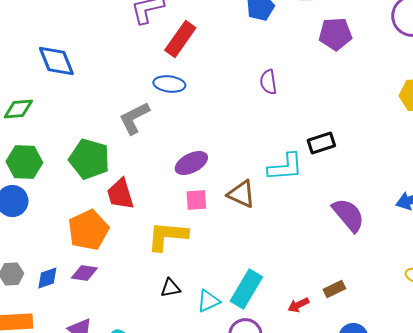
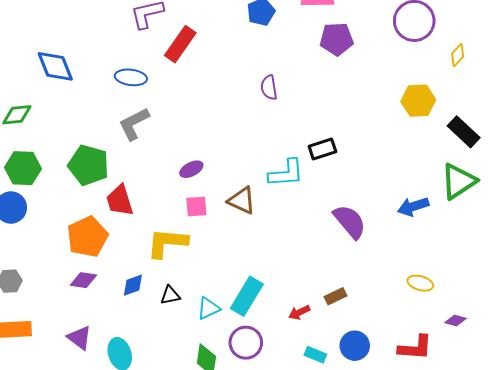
blue ellipse: (169, 84) -> (131, 77), moved
purple ellipse: (191, 163) -> (191, 169), size x0.7
blue diamond: (47, 278) -> (133, 285), moved

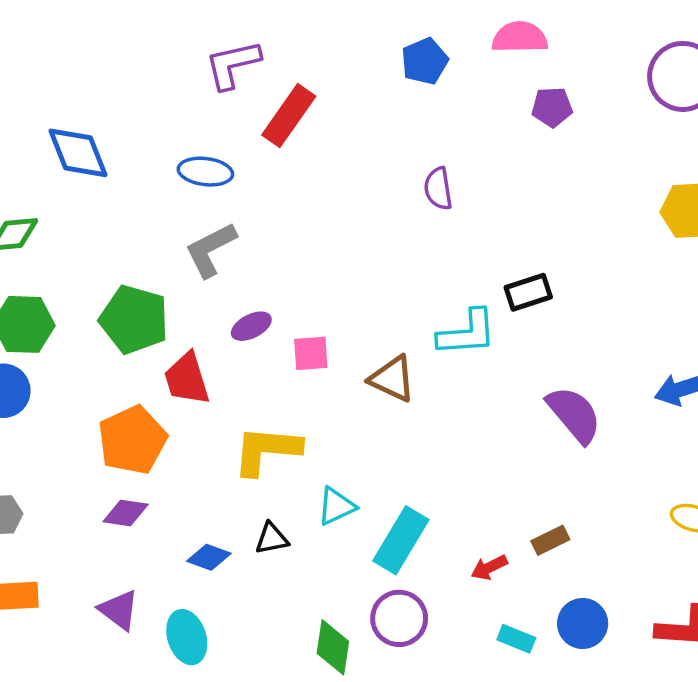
purple pentagon: (337, 39) -> (552, 107), size x0.7
purple ellipse: (191, 169) -> (251, 326), moved
pink square: (196, 206) -> (311, 353), moved
blue diamond: (133, 285) -> (209, 557), moved, turned 40
cyan triangle: (208, 308) -> (336, 506), moved

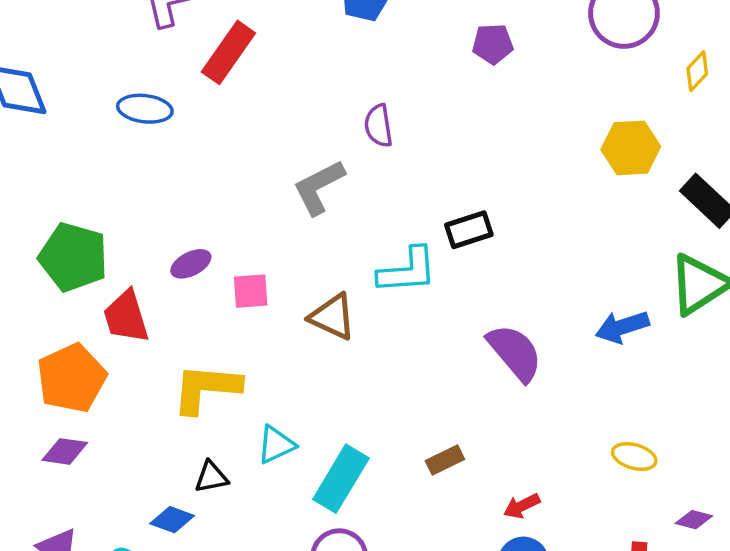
gray L-shape: (211, 250) -> (319, 187), moved
brown rectangle: (550, 540) -> (445, 460), moved
blue diamond: (209, 557) -> (172, 520), moved
red arrow: (489, 567) -> (522, 506), moved

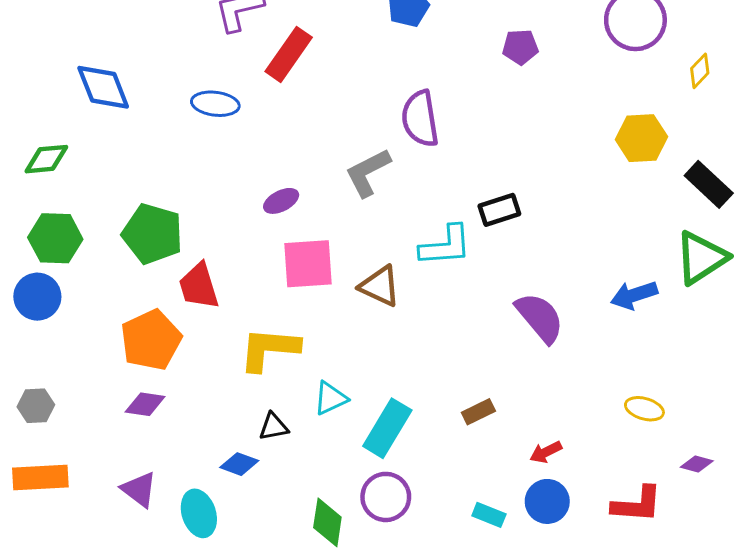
purple semicircle: (378, 126) -> (420, 119), size x1.5
purple ellipse: (191, 264) -> (281, 201), moved
pink square: (251, 291) -> (308, 264), size x1.6

